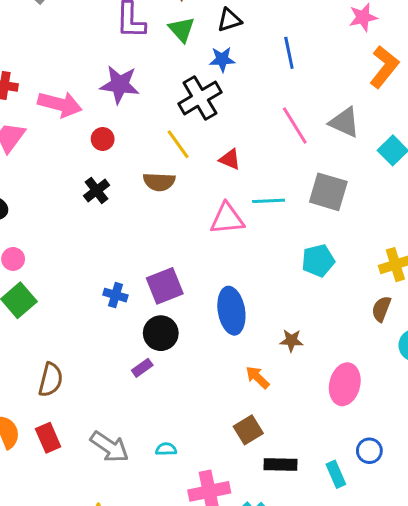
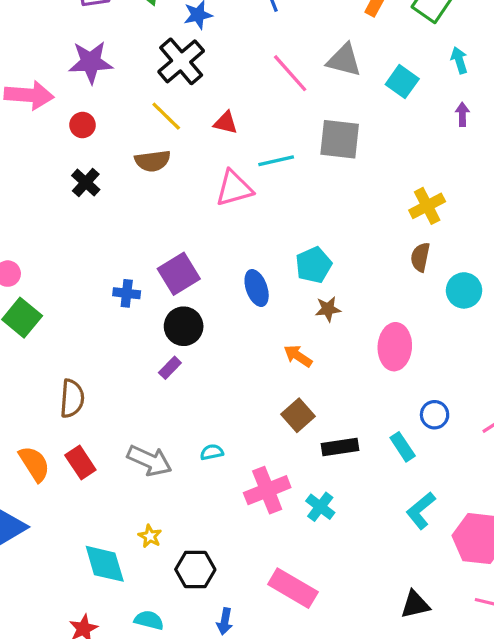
cyan pentagon: (318, 261) -> (314, 265), moved
blue ellipse: (231, 311) -> (257, 288), size x0.7

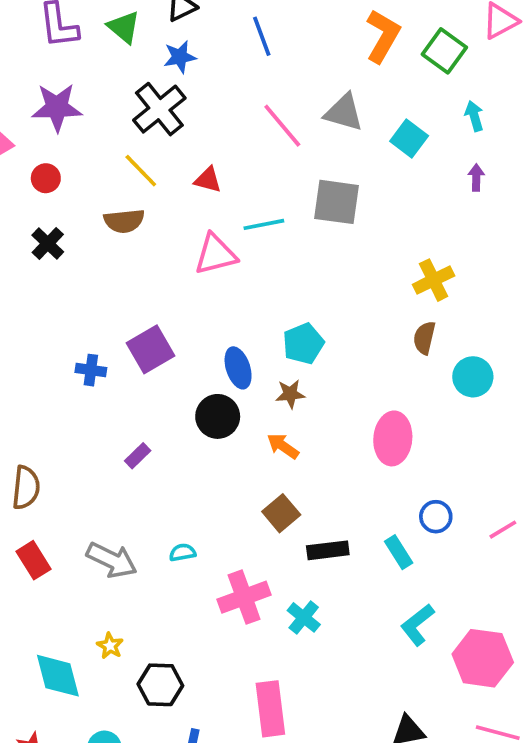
brown star: (328, 309) -> (290, 394), moved
black circle: (184, 326) -> (218, 416), moved
pink rectangle: (293, 588) -> (270, 709), turned 51

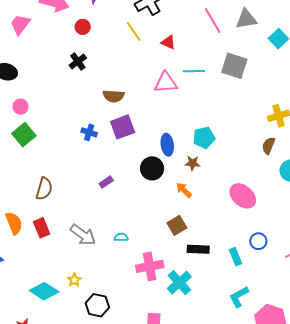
gray triangle: (344, 112) -> (246, 19), turned -35
brown semicircle: (124, 221) -> (114, 96), moved
pink ellipse: (393, 438) -> (243, 196), turned -64
cyan cross: (304, 617) -> (179, 283), size x1.4
cyan diamond: (58, 676) -> (44, 291), turned -52

